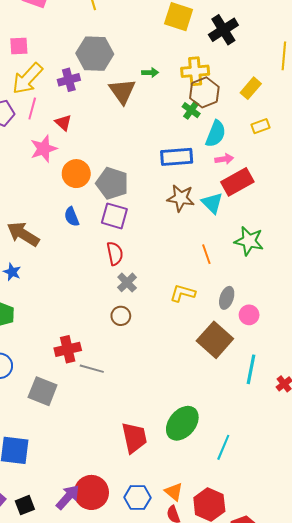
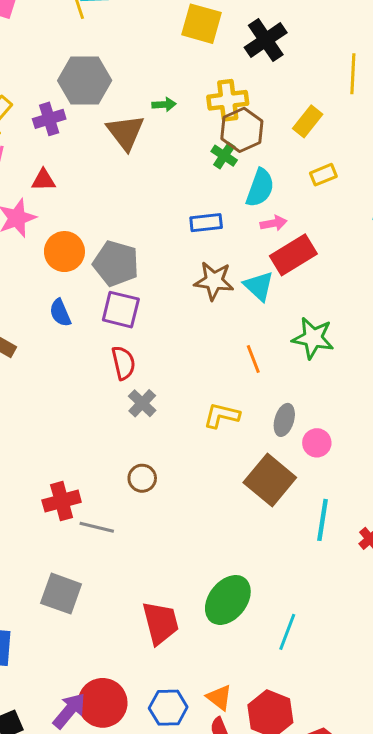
red triangle: (63, 123) -> (43, 180), turned -42
blue rectangle: (177, 157) -> (206, 223), size x0.7
brown circle: (121, 316) -> (142, 478), moved
gray square: (43, 391) -> (61, 594), moved

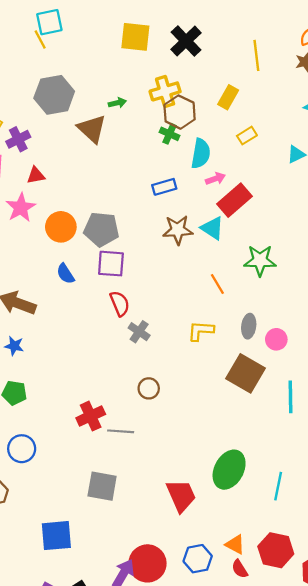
purple cross: (49, 119) -> (18, 139), moved

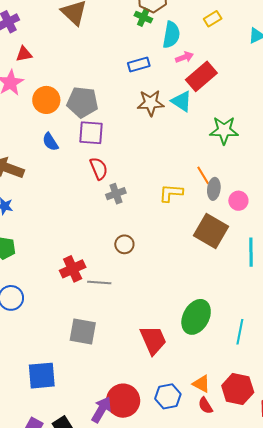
orange line: (217, 284) -> (203, 175), moved
gray cross: (139, 332) -> (116, 194), turned 36

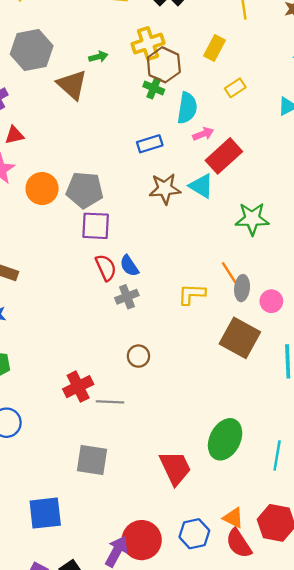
blue semicircle: (50, 142) -> (129, 266), moved
red semicircle: (205, 406) -> (239, 543), size x1.5

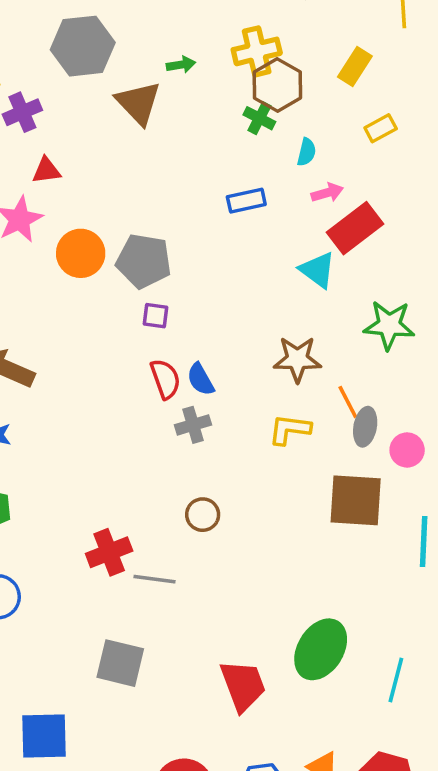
cyan semicircle: (187, 108) -> (307, 152), size x0.6
brown star: (165, 189) -> (297, 359), moved
purple square: (96, 226) -> (156, 316), size x0.6
brown square: (240, 338) -> (356, 500), turned -30

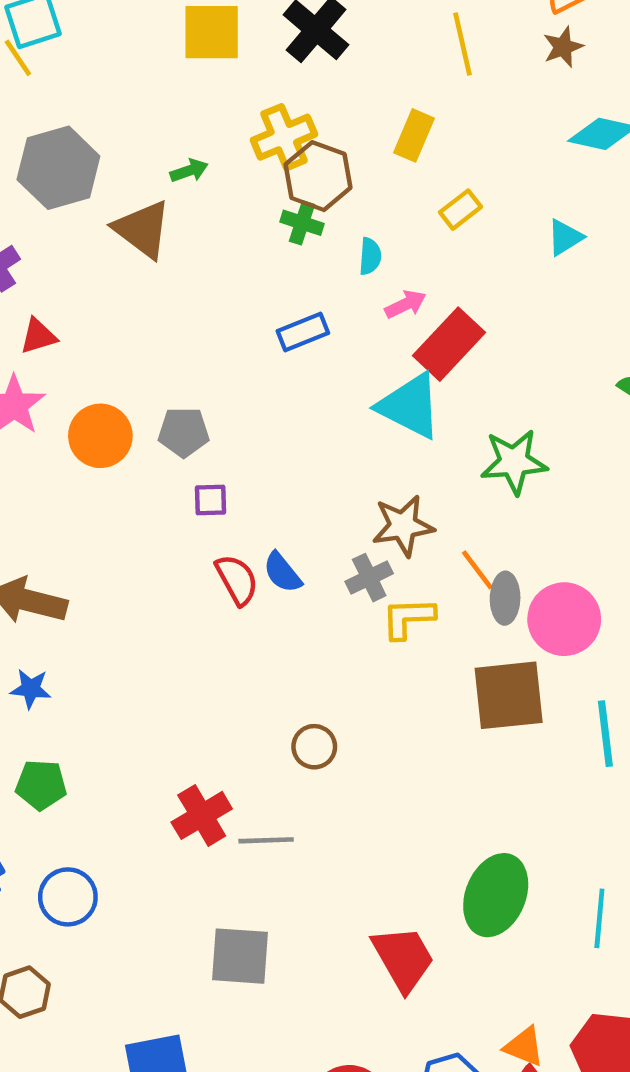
gray pentagon: (144, 261) -> (184, 432), size x0.7
cyan triangle: (318, 270) -> (410, 406), size x1.4
gray cross: (193, 425) -> (369, 578), moved
pink circle: (407, 450) -> (564, 619), size x1.6

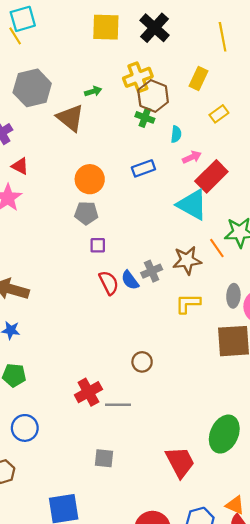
red triangle: (38, 336) -> (20, 166), turned 42
orange circle: (100, 436) -> (90, 179), moved
orange line: (477, 570) -> (217, 248), moved
gray cross: (369, 578) -> (152, 271), moved
gray square: (240, 956) -> (104, 458), size x0.7

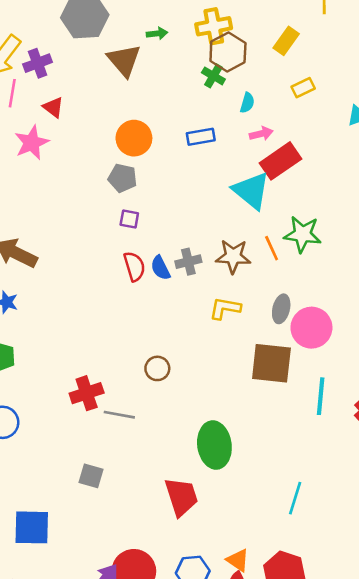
green ellipse: (224, 434) -> (214, 445), moved, turned -42

